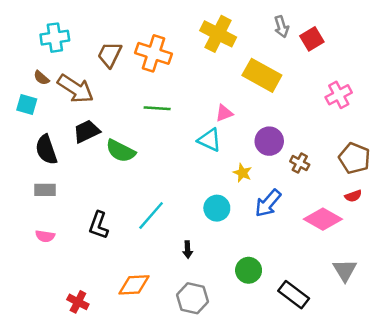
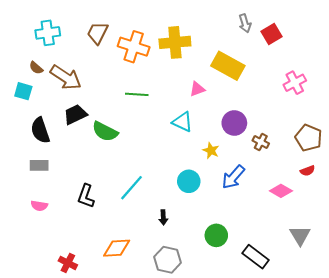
yellow cross: (218, 34) -> (175, 42), moved, turned -32
brown trapezoid: (110, 55) -> (98, 33), moved
pink triangle: (224, 113) -> (197, 89), moved
pink diamond: (323, 219) -> (281, 191), size x0.7

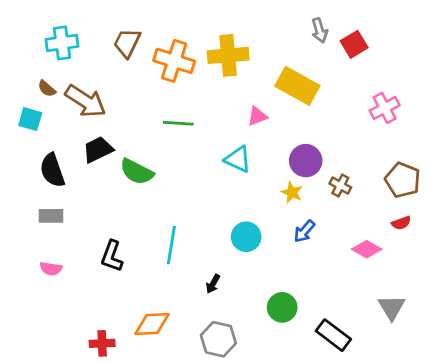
yellow star: (211, 151) -> (292, 192), moved
blue arrow: (233, 177) -> (304, 231), size x0.7
cyan line: (131, 188) -> (171, 245), turned -32
black arrow: (163, 217) -> (213, 284), turned 32
red cross: (68, 263) -> (102, 343), moved, turned -30

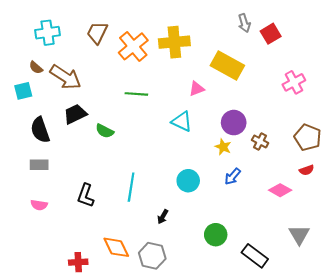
orange cross: (174, 61) -> (133, 46), turned 32
cyan square: (30, 119) -> (23, 91), turned -30
green semicircle: (137, 172) -> (105, 131), size x0.7
orange diamond: (152, 324) -> (116, 247), turned 68
gray hexagon: (218, 339) -> (152, 256), moved

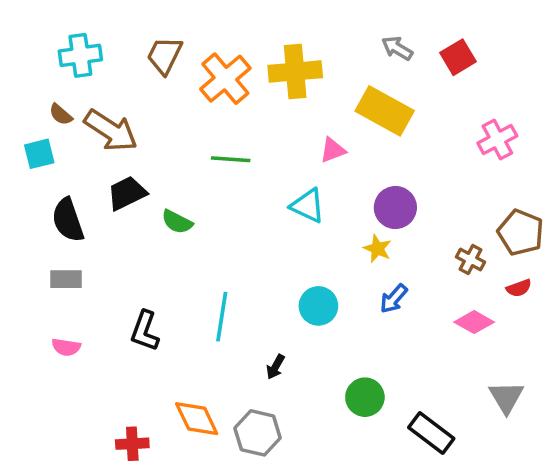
gray arrow: (244, 23) -> (397, 48), moved, turned 138
brown cross: (260, 142) -> (471, 259), moved

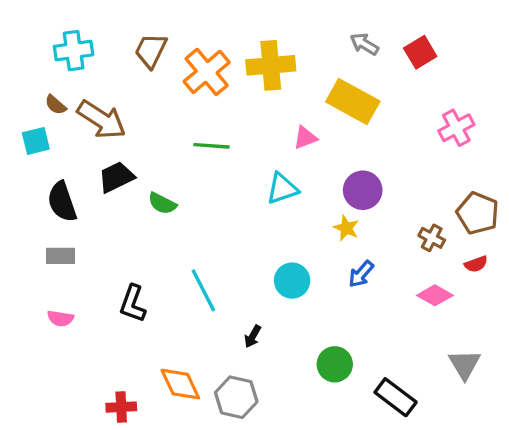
cyan triangle: (308, 206) -> (282, 189), turned -44
cyan line: (222, 317) -> (203, 290), turned -36

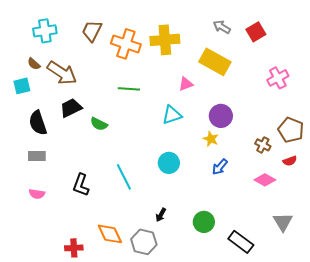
orange cross: (207, 72) -> (126, 44), turned -32
cyan circle: (292, 281) -> (169, 163), moved
black arrow: (253, 336) -> (161, 215), moved

